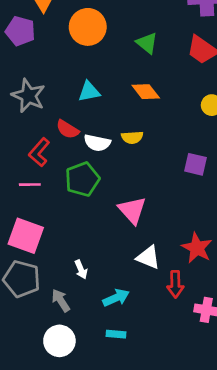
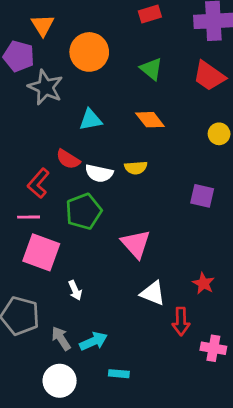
gray star: (28, 96) -> (45, 87), moved
pink square: (26, 236) -> (41, 252), moved
red star: (197, 248) -> (203, 283), size x0.7
white arrow: (81, 269) -> (75, 290), moved
cyan arrow: (116, 298) -> (93, 341), moved

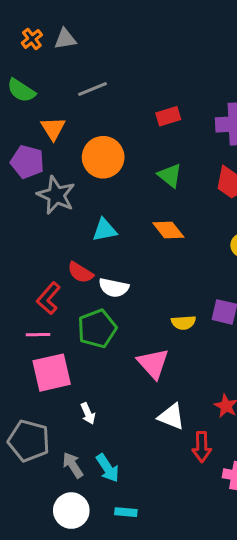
yellow semicircle: (136, 168) -> (183, 323), moved
pink square: (41, 252) -> (52, 373), turned -33
cyan arrow: (93, 341) -> (108, 468), turned 80
cyan rectangle: (119, 374) -> (126, 512), moved

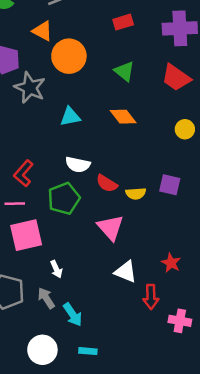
orange triangle: (53, 128) -> (42, 31), moved, turned -30
red semicircle: (80, 272) -> (107, 183), moved
gray arrow: (73, 465) -> (46, 298), moved

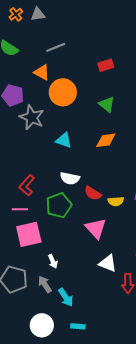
cyan triangle: (70, 117) -> (64, 140), turned 30
orange diamond: (123, 117) -> (106, 140), turned -60

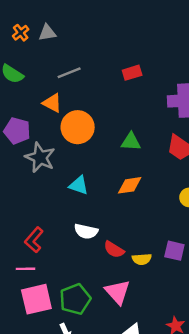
red rectangle: (106, 65) -> (132, 73), moved
green triangle: (107, 104) -> (131, 142), turned -36
green pentagon: (59, 205) -> (75, 299), moved

